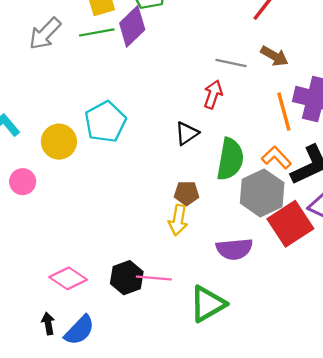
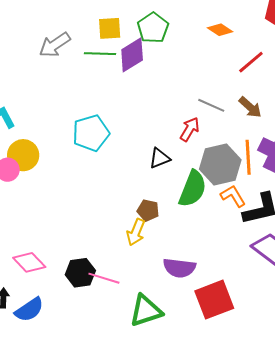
yellow circle: (59, 142) -> (23, 155), moved
gray hexagon: (262, 193) -> (220, 164), moved
red square: (290, 224) -> (214, 300), moved

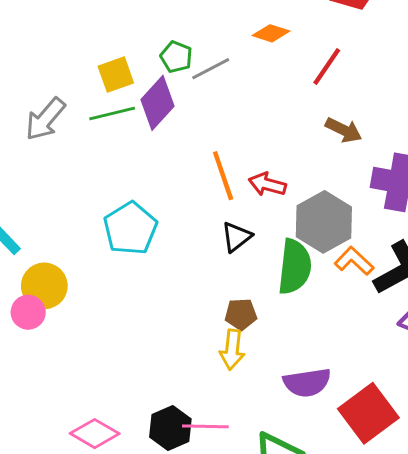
green pentagon: (153, 28) -> (176, 57), size x0.7
gray line: (211, 105) -> (211, 69), moved, turned -36
red arrow: (190, 129) -> (267, 184), turned -90
orange line: (248, 157) -> (223, 176), moved

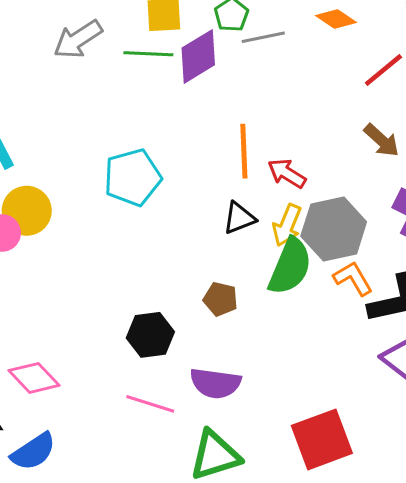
yellow arrow: (232, 350) -> (287, 225), moved
purple semicircle: (307, 383) -> (215, 383), moved
black hexagon: (170, 428) -> (150, 335), moved

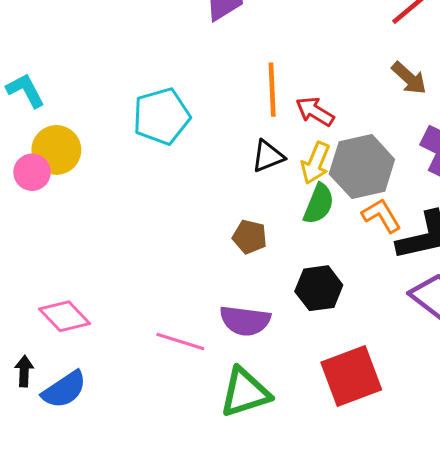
green semicircle: (290, 266) -> (319, 204), size x0.7
black hexagon: (150, 335) -> (319, 288), moved

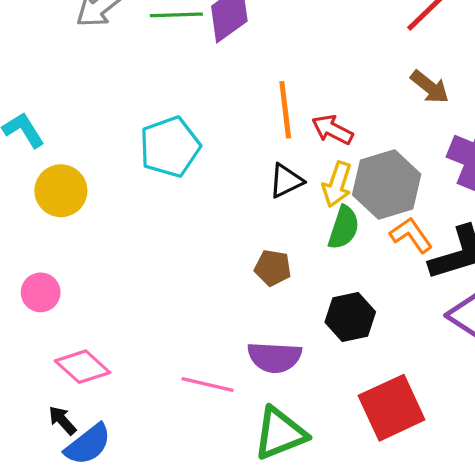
pink circle: (32, 172) -> (41, 292), moved
black arrow: (24, 371) -> (62, 420), moved, turned -40

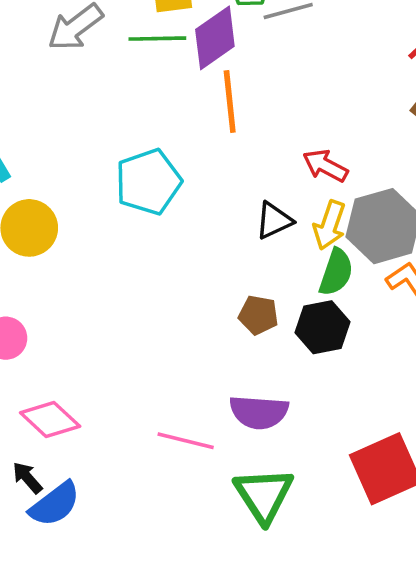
orange line: (285, 110) -> (230, 101), moved
black hexagon: (350, 317) -> (323, 327), moved
green triangle: (280, 433) -> (264, 495), turned -42

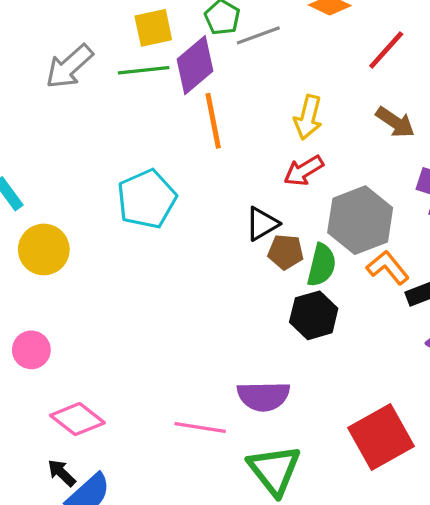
red arrow: (325, 166) -> (304, 171), turned -54
yellow arrow: (329, 225) -> (308, 117), moved
brown pentagon: (258, 315) -> (286, 252), moved

